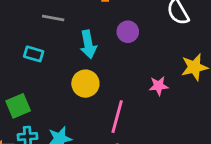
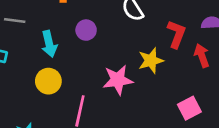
pink star: (159, 86) -> (118, 80), size x1.6

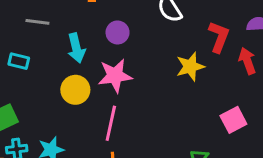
pink star: (118, 80) -> (115, 76), moved

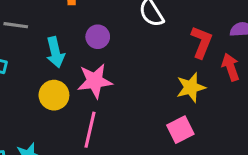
yellow star: (190, 67) -> (191, 87), moved
pink square: (233, 120) -> (180, 130), moved

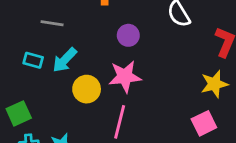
cyan arrow: (55, 52) -> (65, 60), moved, turned 56

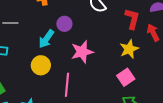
cyan arrow: (65, 60) -> (46, 39), moved
pink star: (125, 77) -> (82, 52), moved

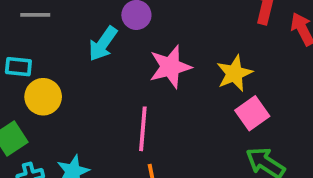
yellow star: (129, 49) -> (234, 73), moved
yellow circle: (41, 65) -> (43, 97), moved

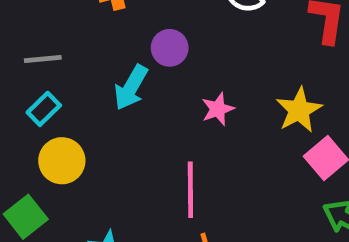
cyan rectangle: (18, 67) -> (44, 109), moved, turned -45
pink star: (170, 67) -> (218, 109), size x0.6

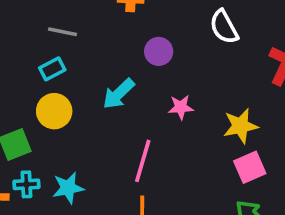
cyan arrow: (131, 88) -> (119, 94), moved

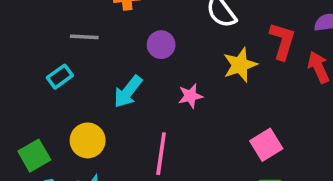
gray line: (62, 32) -> (84, 37), moved
yellow circle: (54, 111) -> (88, 140), moved
yellow star: (240, 126) -> (240, 65), moved

